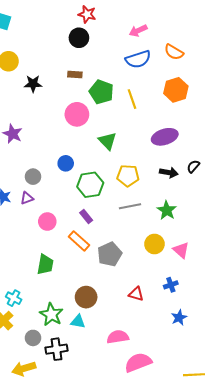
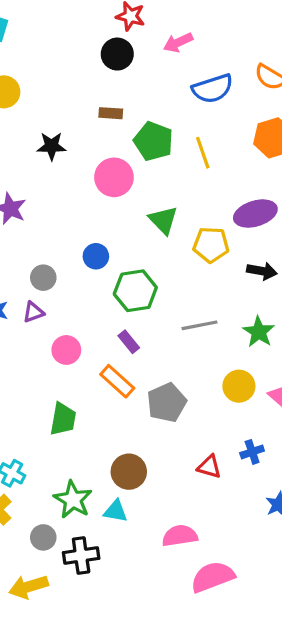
pink arrow: (138, 31) -> (178, 43), moved
black star: (33, 84) -> (51, 146), moved
yellow pentagon: (128, 176) -> (211, 245), moved
blue cross: (171, 285) -> (252, 452), moved

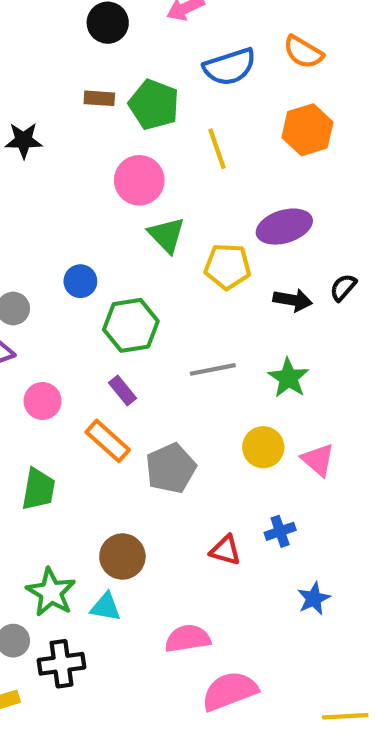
green pentagon: (153, 141) -> (154, 105), moved
pink circle: (114, 177) -> (139, 180), moved

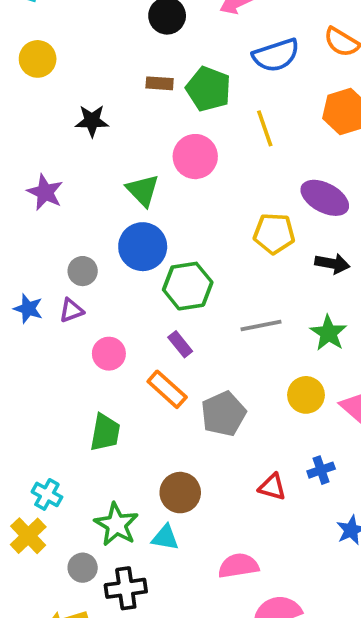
purple ellipse: (284, 227) -> (325, 198), turned 45
green triangle: (167, 235) -> (143, 190), moved
blue circle: (80, 281) -> (143, 247), size x1.6

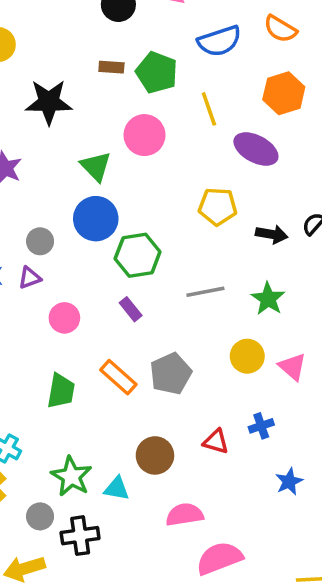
black star: (92, 121) -> (49, 102), size x1.5
purple ellipse: (325, 198) -> (256, 149), moved
orange rectangle: (167, 389) -> (118, 377), moved
brown circle: (180, 493) -> (155, 455), moved

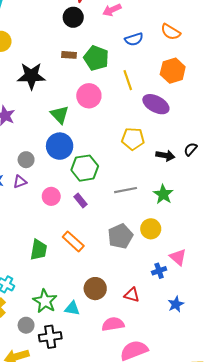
blue semicircle: (219, 41) -> (134, 39), size x0.7
pink circle: (64, 318) -> (51, 196), moved
pink triangle: (293, 367) -> (178, 257), moved
gray pentagon: (171, 374) -> (120, 236), moved
red triangle: (216, 442) -> (132, 295), moved

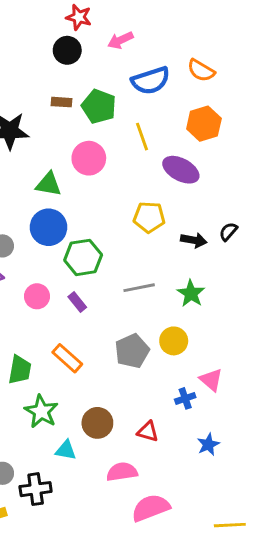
blue semicircle: (134, 39) -> (151, 81), size x1.5
green triangle: (60, 115) -> (49, 184), turned -36
green star: (45, 301) -> (41, 411), moved

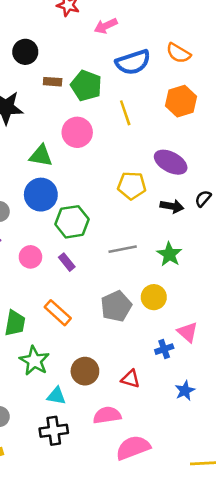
black circle: (67, 50) -> (25, 52), moved
purple ellipse: (181, 170) -> (171, 162), moved
black cross: (36, 489) -> (54, 431), moved

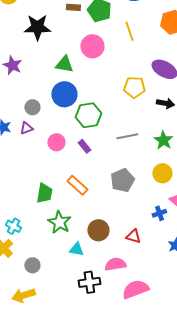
yellow circle: (154, 297) -> (162, 173), moved
black cross: (54, 431) -> (89, 282), moved

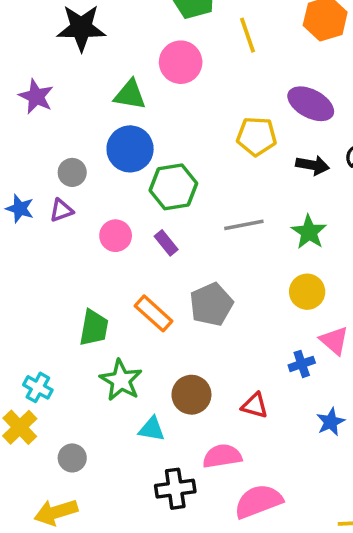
gray pentagon: (122, 180) -> (211, 304), moved

